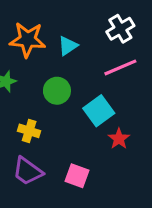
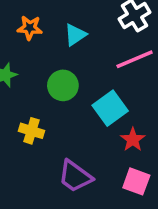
orange star: (28, 40) -> (30, 28), size x0.6
purple trapezoid: (28, 171) -> (75, 176), moved
pink square: (77, 176) -> (136, 181), moved

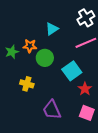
orange star: (30, 28) -> (30, 46), moved
purple trapezoid: (75, 176) -> (52, 110), turned 30

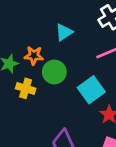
yellow cross: (27, 84) -> (26, 88), moved

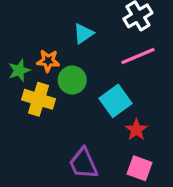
yellow cross: (26, 88) -> (39, 99), size x1.4

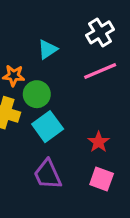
cyan square: (116, 101) -> (48, 127), moved

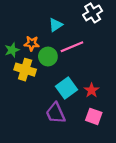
pink line: (100, 71) -> (72, 47), moved
cyan square: (48, 127) -> (66, 88), moved

